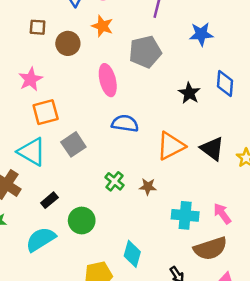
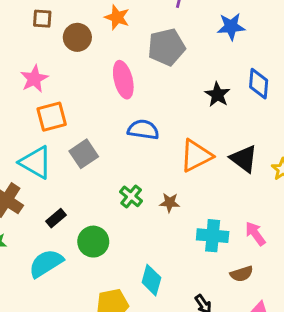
brown semicircle: (210, 248) -> (242, 274), size x0.6

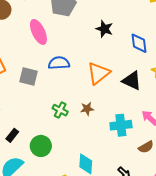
blue diamond: (259, 84) -> (139, 43), moved
gray square: (84, 154) -> (29, 76), moved, turned -30
black triangle: (244, 159) -> (132, 81), moved

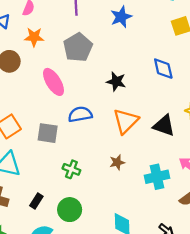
black star: (104, 29) -> (116, 81), moved
blue diamond: (139, 43) -> (163, 69), moved
green cross: (60, 110) -> (71, 169), moved

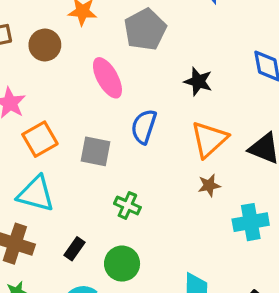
blue semicircle: (80, 114) -> (144, 127), turned -65
brown star: (117, 162) -> (209, 185), moved

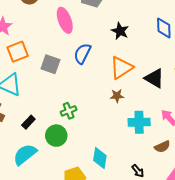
green cross: (127, 205) -> (69, 111), moved, turned 35

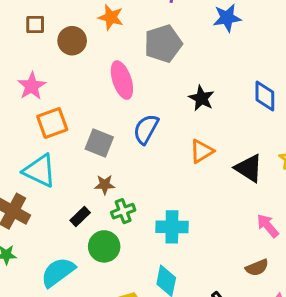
orange triangle: (121, 68) -> (202, 151), size x0.7
brown star: (117, 96) -> (105, 185), moved
black rectangle: (28, 122) -> (80, 217), moved
cyan cross: (139, 122) -> (172, 227), moved

